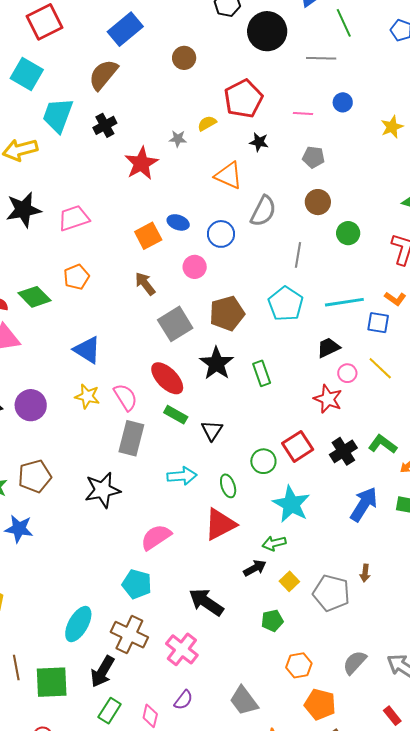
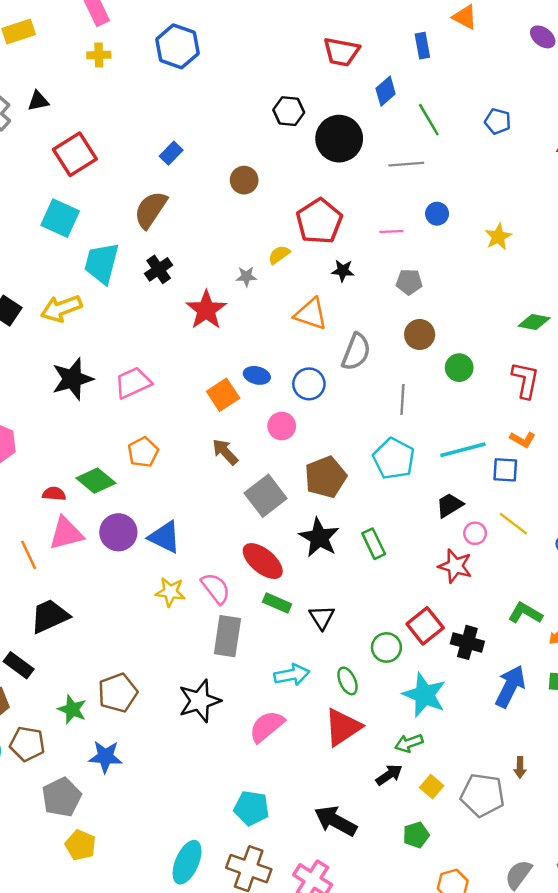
blue rectangle: (125, 29) -> (171, 153), size x0.6
purple circle: (31, 405) -> (118, 532), moved
black cross: (343, 451) -> (467, 642), moved, turned -36
pink semicircle: (156, 537) -> (267, 726), moved

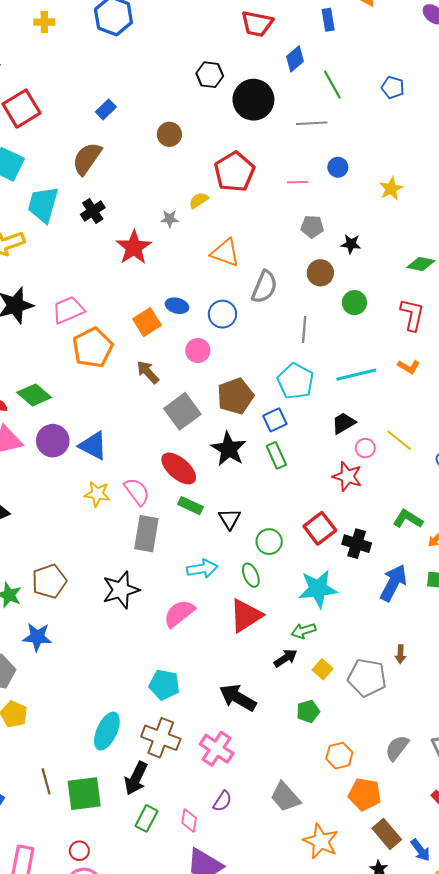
black star: (343, 271) -> (351, 244), moved
orange pentagon: (143, 452) -> (93, 348), moved, size x1.5
blue square: (505, 470) -> (275, 420), moved, turned -30
green circle: (386, 647) -> (269, 542), moved
cyan star: (424, 695) -> (318, 589), turned -30

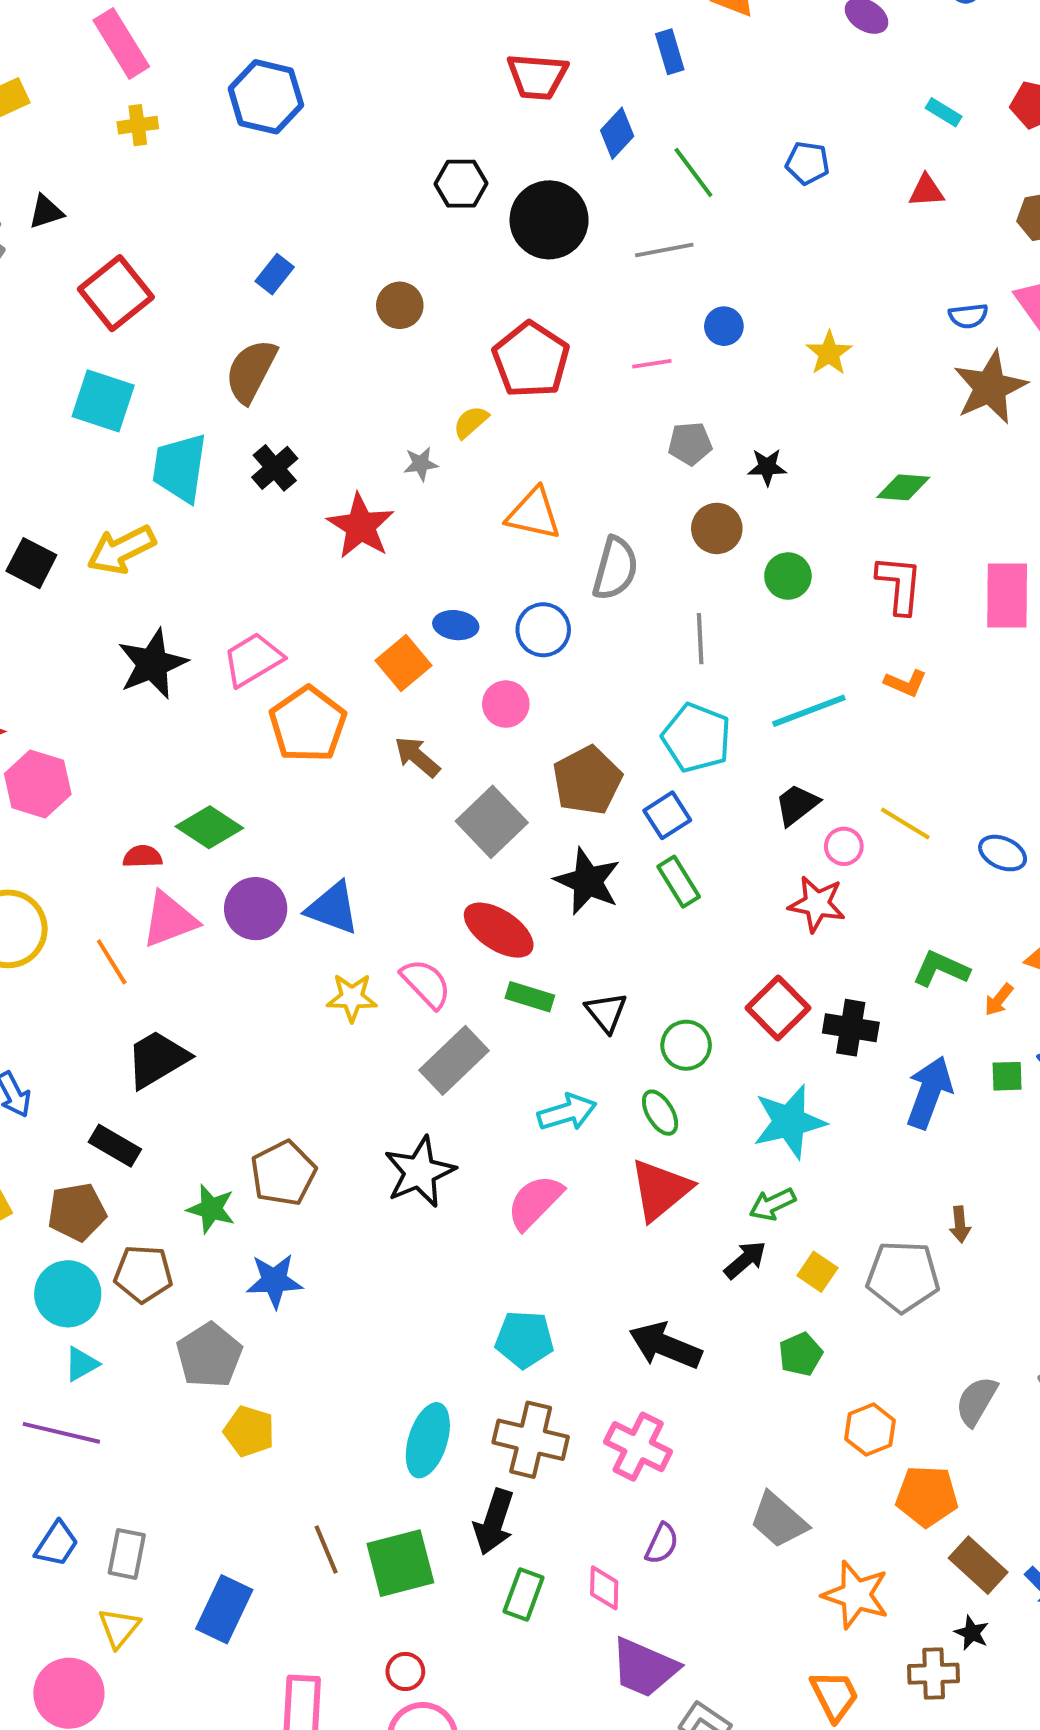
gray rectangle: (146, 534) -> (454, 1060), turned 44

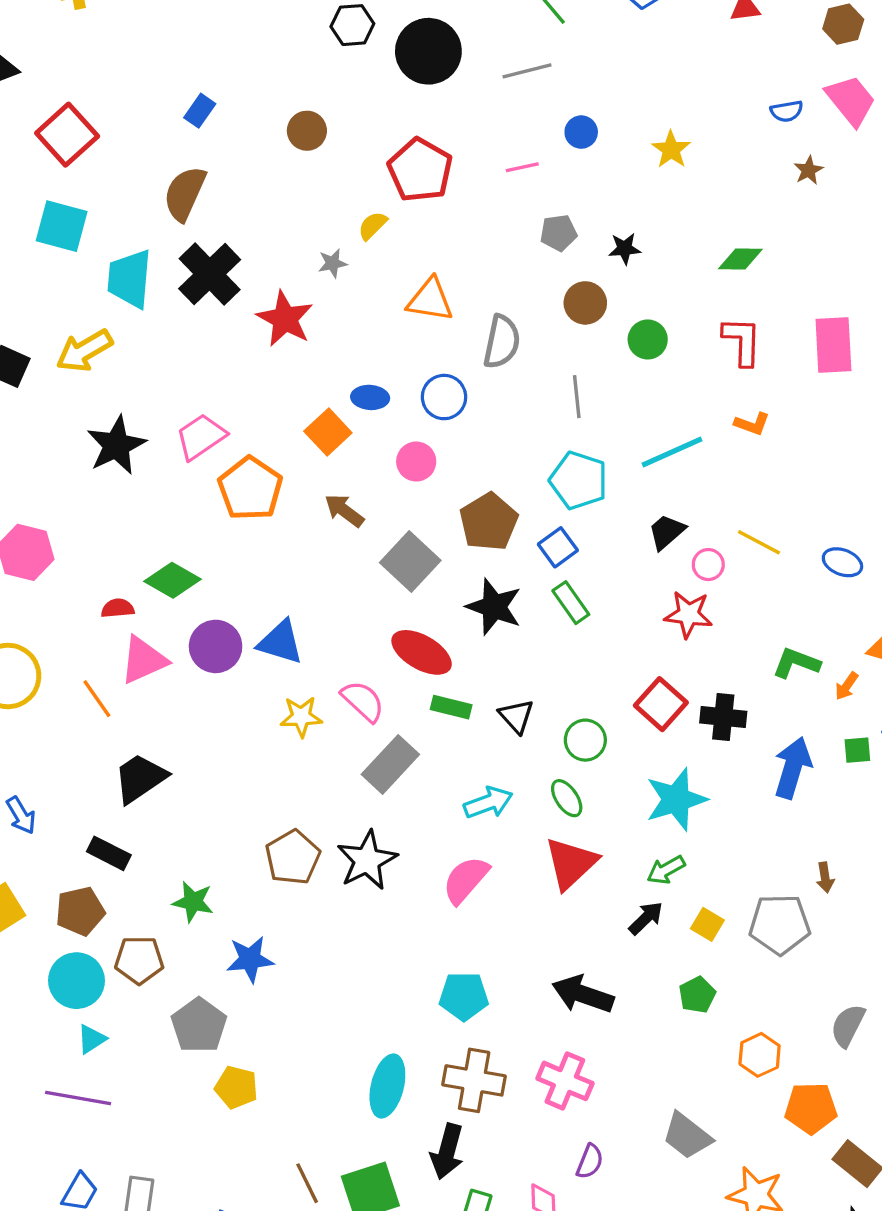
brown star: (990, 387) -> (809, 170), size x0.5
black cross: (275, 468) -> (210, 274), size x1.6
brown pentagon: (283, 1173) -> (293, 857), moved

